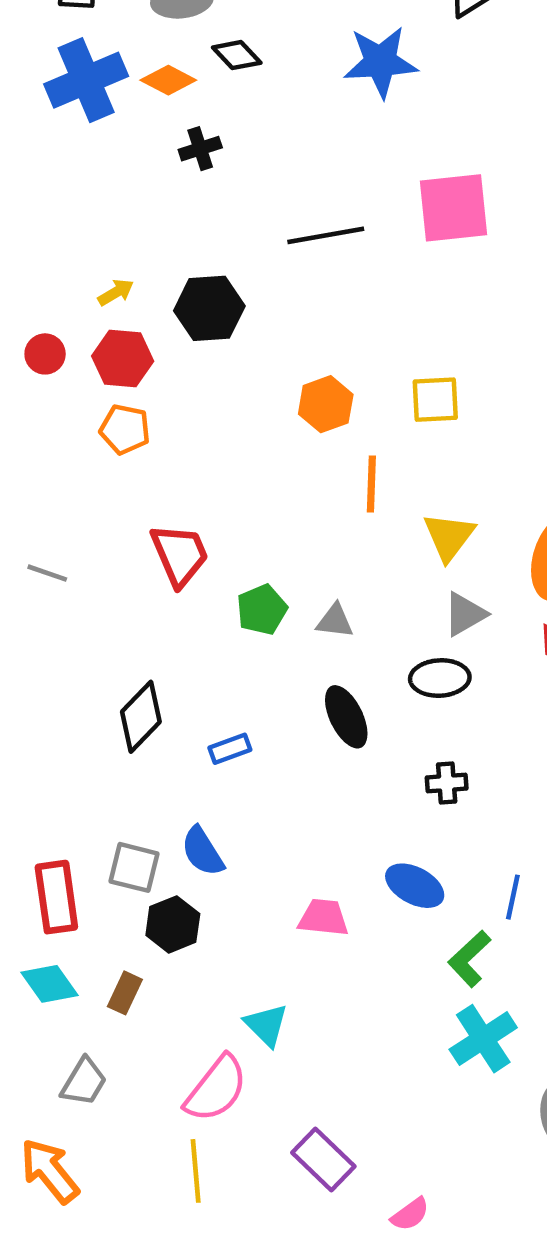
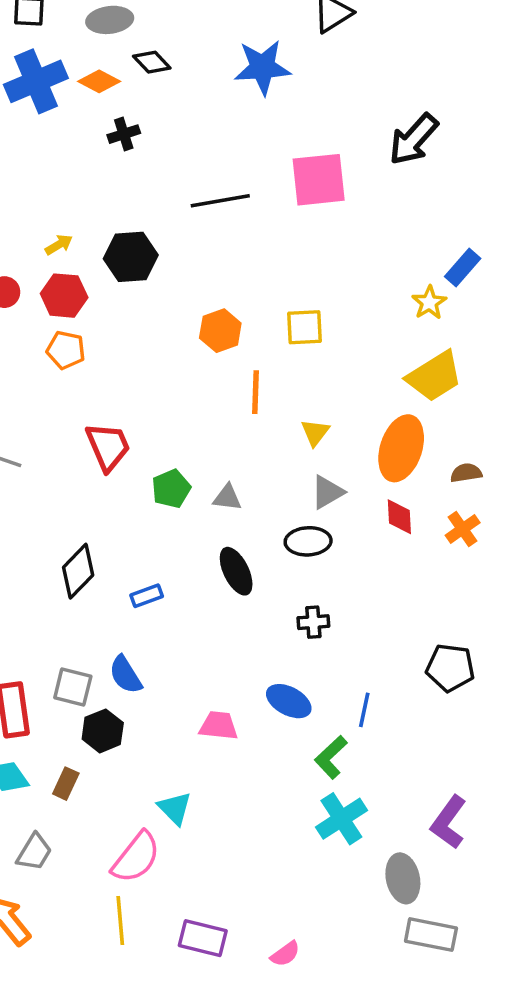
yellow triangle: (449, 537) -> (315, 432), size x0.7
purple rectangle: (323, 1160) -> (203, 938), moved, turned -30

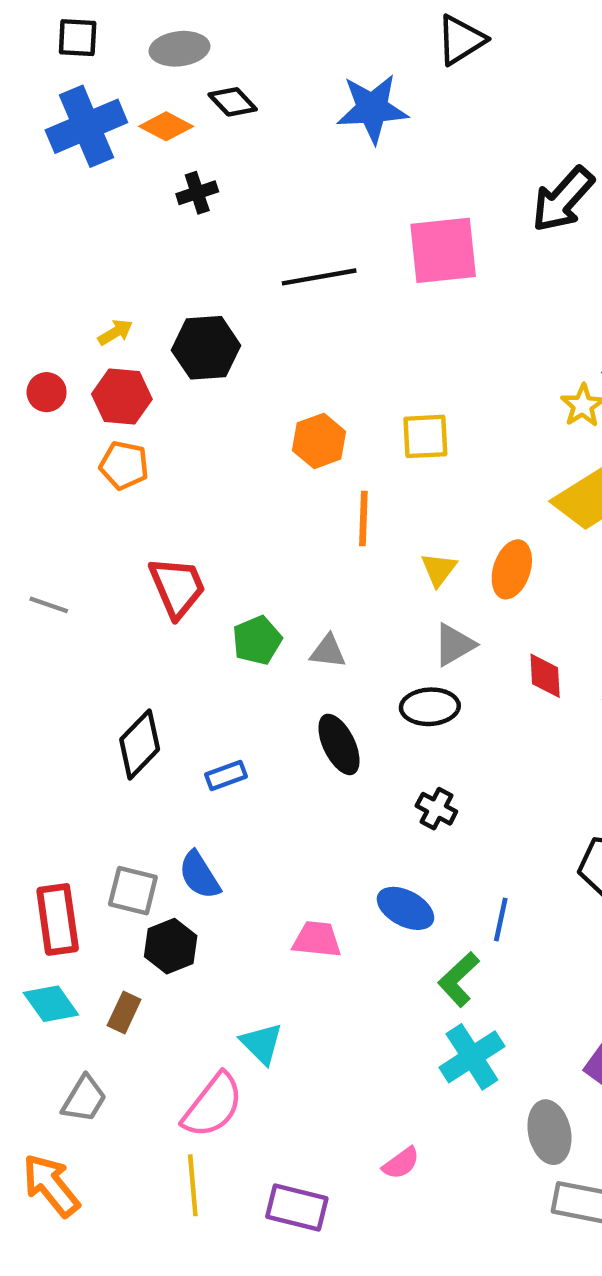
orange ellipse: (401, 448) -> (512, 569), moved, size x0.7
black cross: (313, 622) -> (436, 809), turned 32
pink semicircle: (285, 954) -> (401, 1163), moved

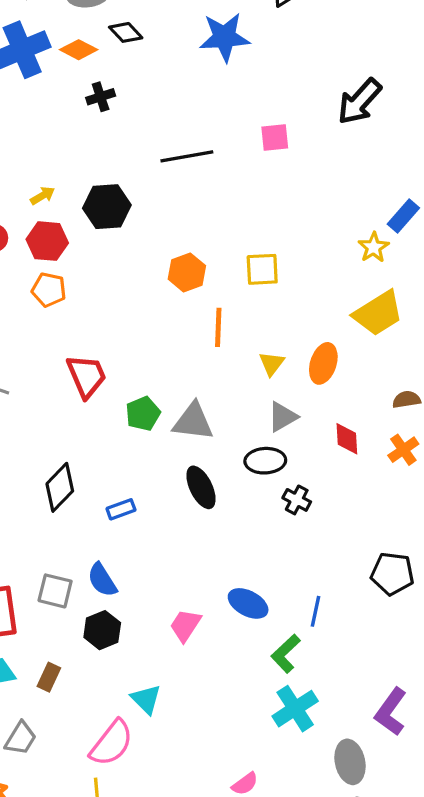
pink square: (443, 250) -> (275, 138), size x0.6
gray triangle: (328, 651) -> (193, 421), size x1.6
black cross: (436, 809) -> (297, 500), moved
pink trapezoid: (317, 939) -> (185, 625), turned -63
black hexagon: (171, 946) -> (102, 630), moved

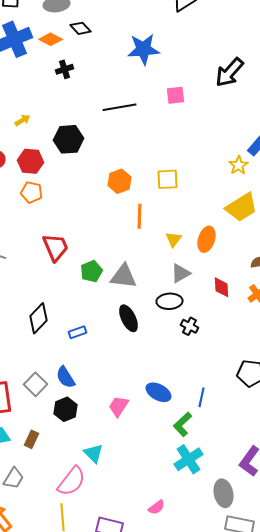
blue star: (225, 37) -> (144, 49), moved
yellow arrow: (43, 196) -> (22, 120), moved
gray square: (55, 591) -> (36, 384), turned 30

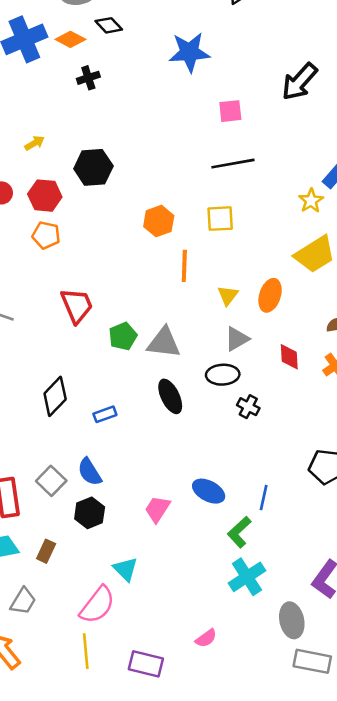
black line: (120, 107) -> (233, 164), moved

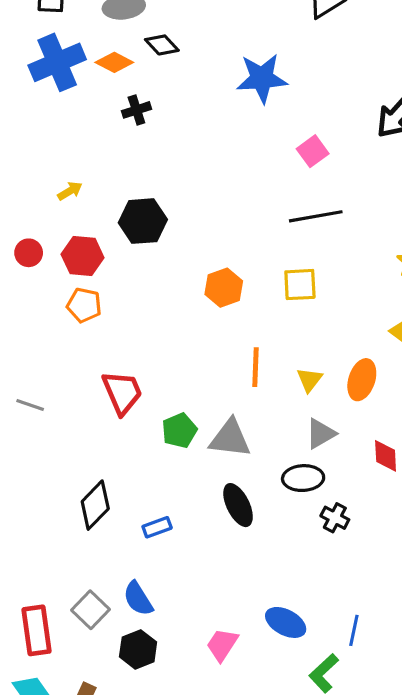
pink square: (230, 111) -> (313, 151), turned -30
orange line: (184, 266) -> (255, 367), moved

